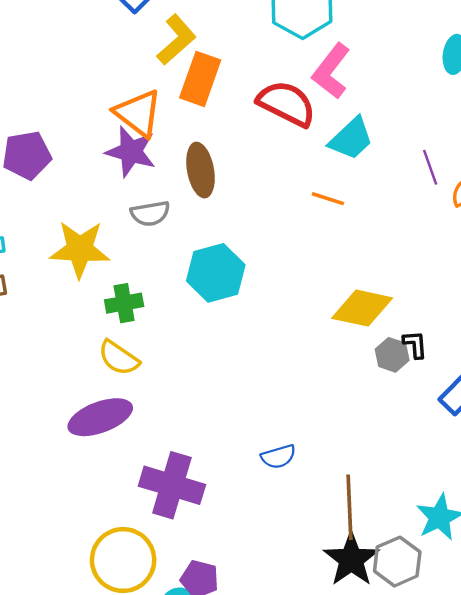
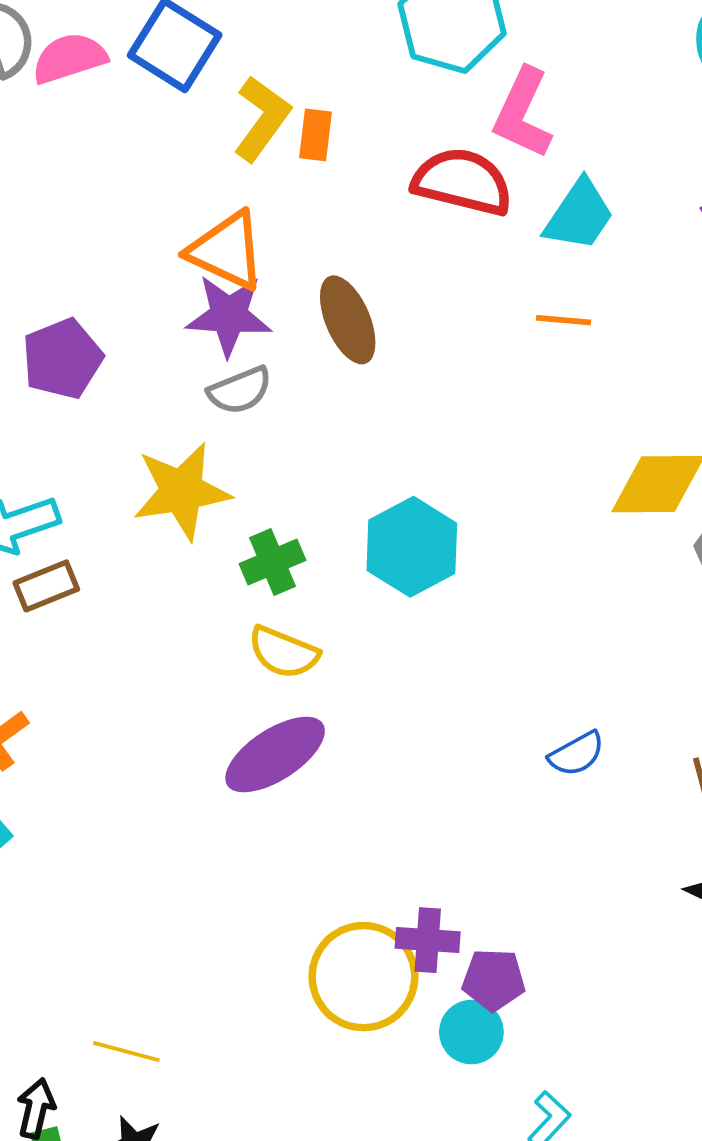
orange rectangle: (200, 79) -> (315, 135), moved, size x0.6
gray semicircle: (150, 213) -> (240, 390), moved
cyan hexagon: (216, 273) -> (412, 547), moved
purple cross: (172, 485) -> (428, 940), moved, size x0.6

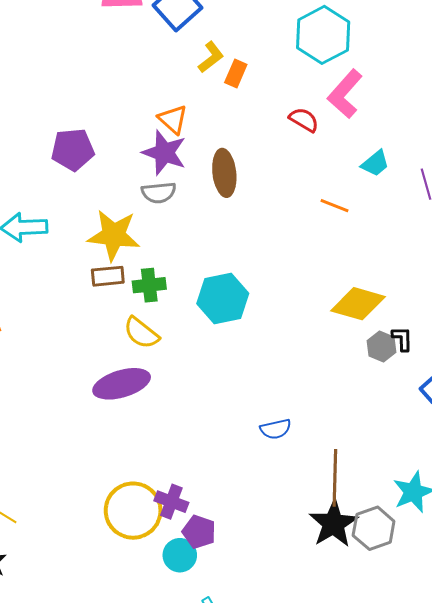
yellow L-shape: (262, 118) -> (211, 57), size x0.7
red semicircle: (462, 182) -> (304, 120), size x0.6
cyan trapezoid: (579, 215) -> (375, 163), moved, size x0.7
orange triangle: (227, 251) -> (173, 119), size x0.7
brown rectangle: (46, 586) -> (108, 276), moved

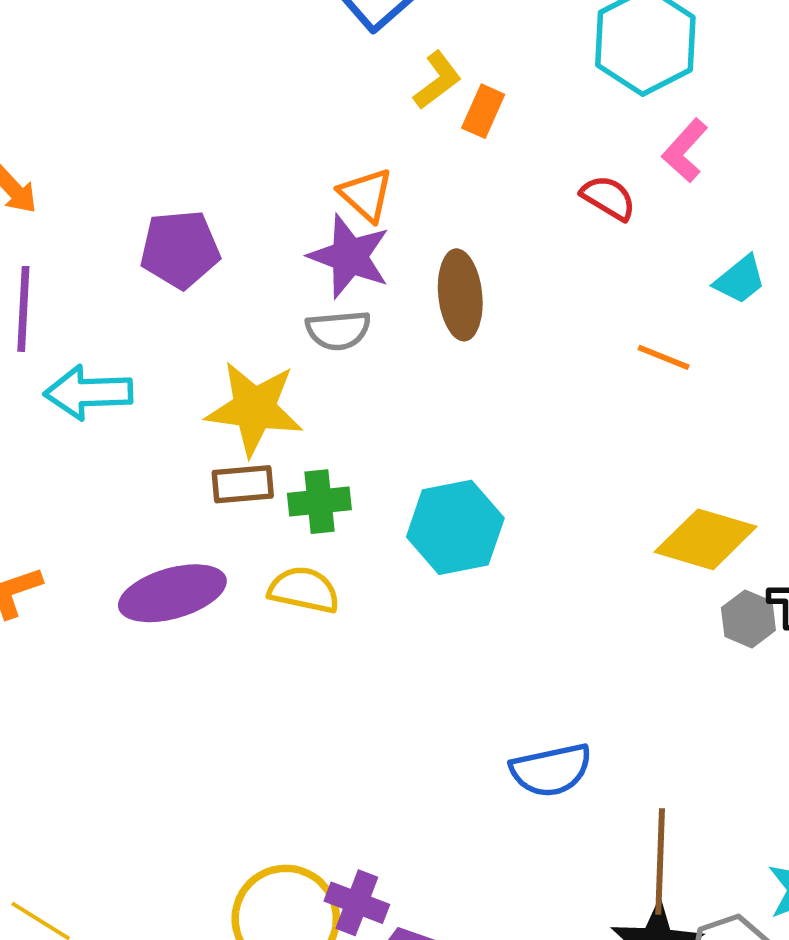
pink L-shape: (345, 94) -> (685, 151), size x0.7
yellow semicircle: (141, 333) -> (304, 590), turned 153
purple ellipse: (122, 384) -> (172, 593), moved
blue semicircle: (276, 429) -> (551, 770), size x1.4

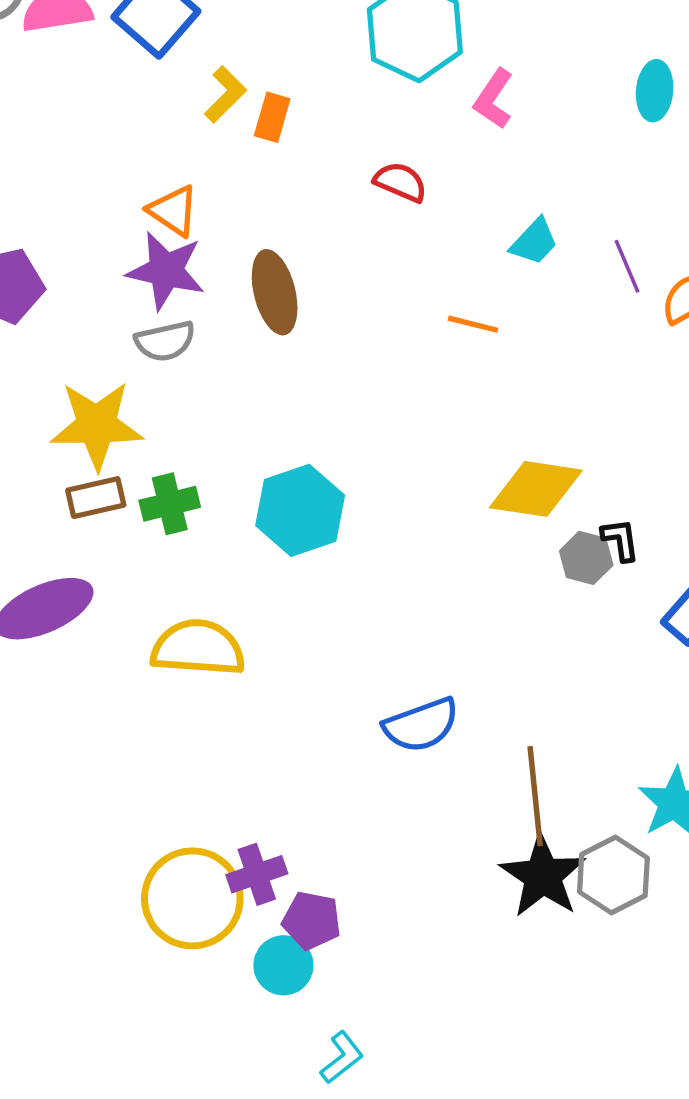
pink L-shape: (685, 151) -> (494, 99), moved
yellow semicircle: (304, 590) -> (198, 648), moved, size x1.4
purple cross: (357, 903) -> (257, 874), turned -32

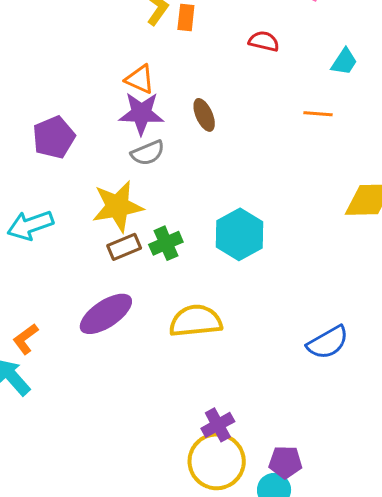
brown ellipse: (275, 292) -> (204, 115), size x0.7
purple cross: (257, 874) -> (218, 425), moved

